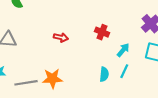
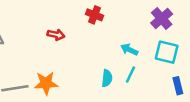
red cross: (102, 32) -> (94, 15), moved
cyan arrow: (123, 50) -> (129, 50), turned -104

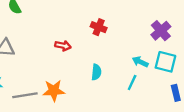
cyan arrow: (129, 50) -> (140, 62), moved
cyan semicircle: (107, 78) -> (96, 72), moved

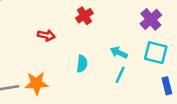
red cross: (99, 27) -> (84, 16), turned 35
cyan arrow: (140, 62) -> (119, 53), moved

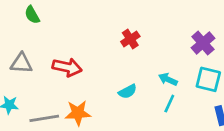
red arrow: (46, 35) -> (67, 67), moved, size x1.5
cyan semicircle: (82, 64) -> (128, 91), turned 56

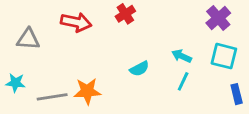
red cross: (130, 39) -> (125, 14), moved
red arrow: (67, 67) -> (76, 22), moved

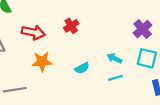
cyan line: (183, 81) -> (116, 78), turned 48
orange star: (87, 91) -> (42, 62), moved

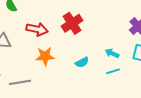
red cross: (71, 26) -> (72, 23), size x1.5

